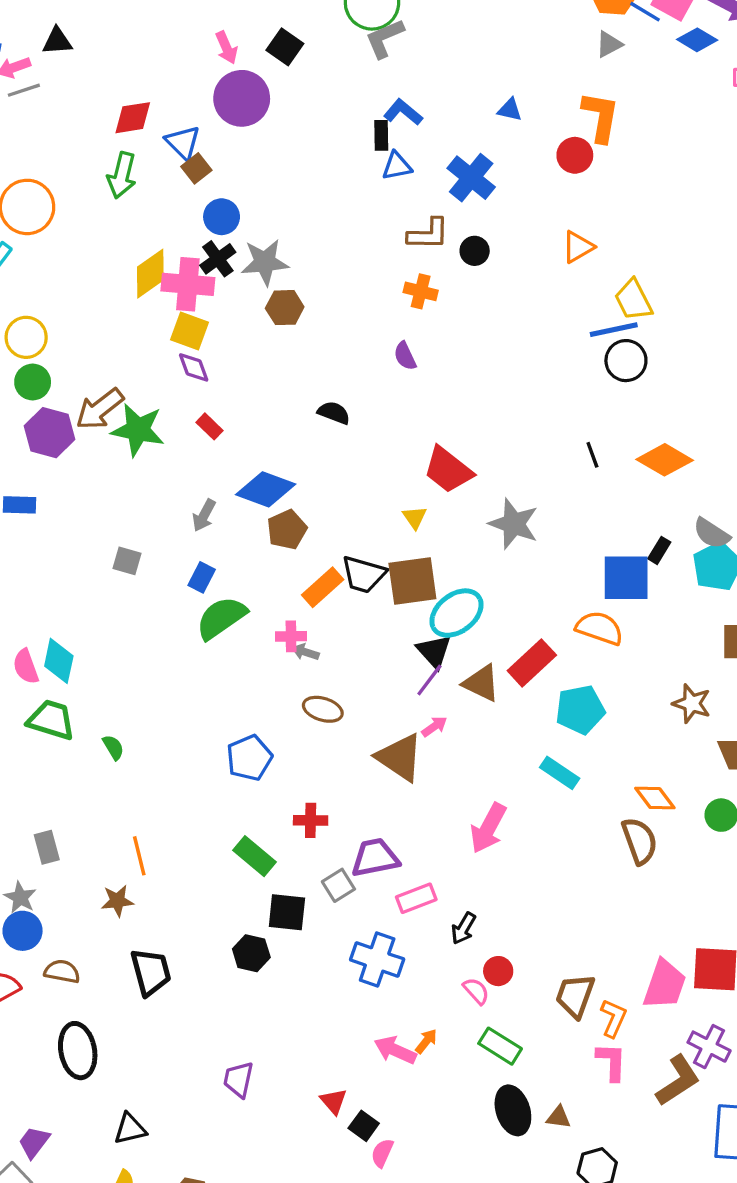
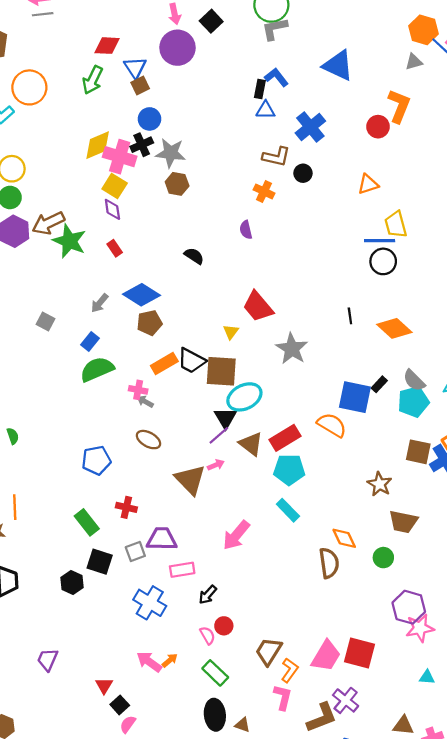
blue triangle: (510, 110) -> (338, 65), moved, size x2.0
cyan pentagon: (580, 710) -> (289, 470), moved

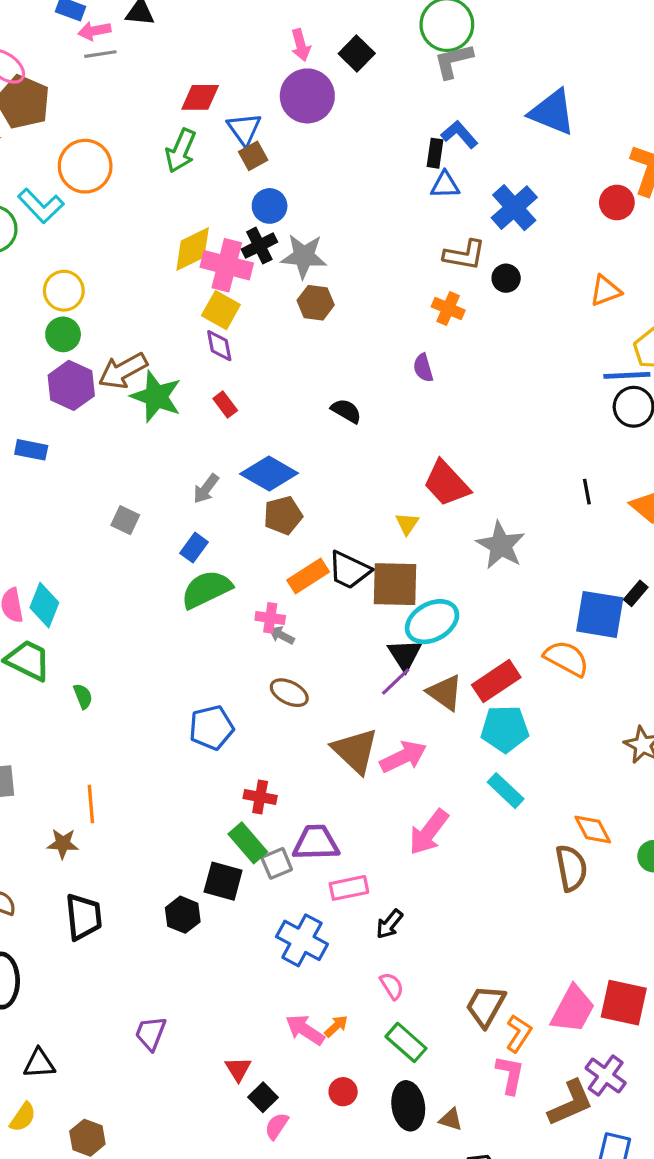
pink arrow: (216, 465) -> (403, 757), moved, size x1.8
green rectangle: (87, 522) -> (248, 843), moved
red circle: (224, 626) -> (343, 1092), moved

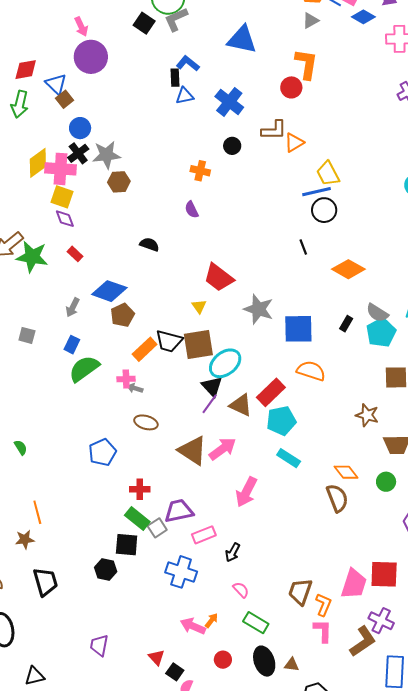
black square: (357, 54) -> (144, 23), moved
brown L-shape: (464, 255) -> (274, 130), moved
black line: (587, 492) -> (303, 247), moved
blue square: (600, 614) -> (298, 329), moved

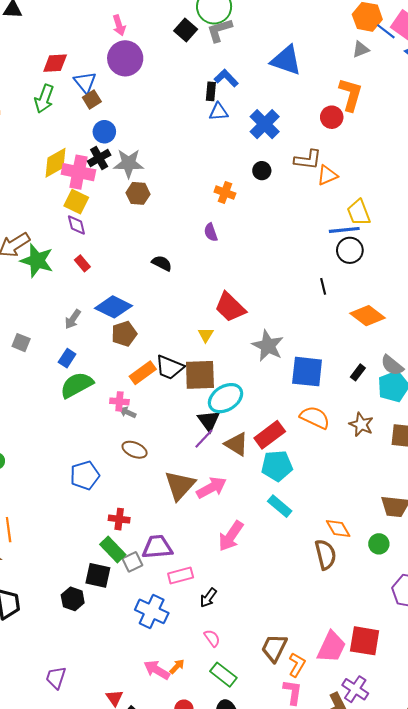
brown star: (367, 415) -> (361, 425), moved
brown triangle: (193, 450) -> (180, 485), turned 32

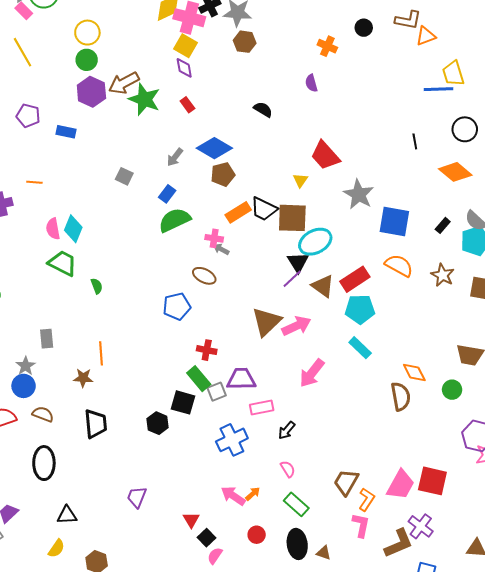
black circle: (350, 250) -> (465, 129), moved
brown ellipse: (135, 450) -> (204, 276), moved
blue cross: (152, 611) -> (232, 440), turned 36

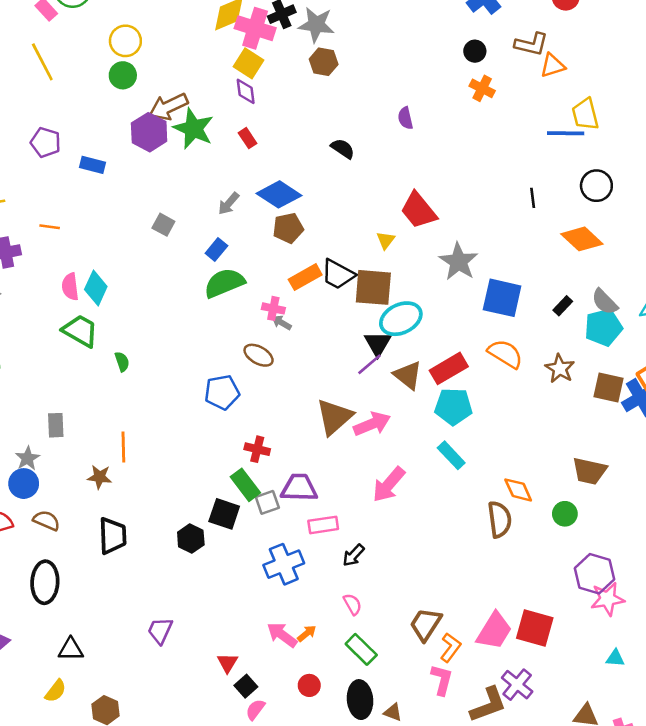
orange cross: (327, 46) -> (482, 88), moved
purple hexagon: (91, 92) -> (149, 132), moved

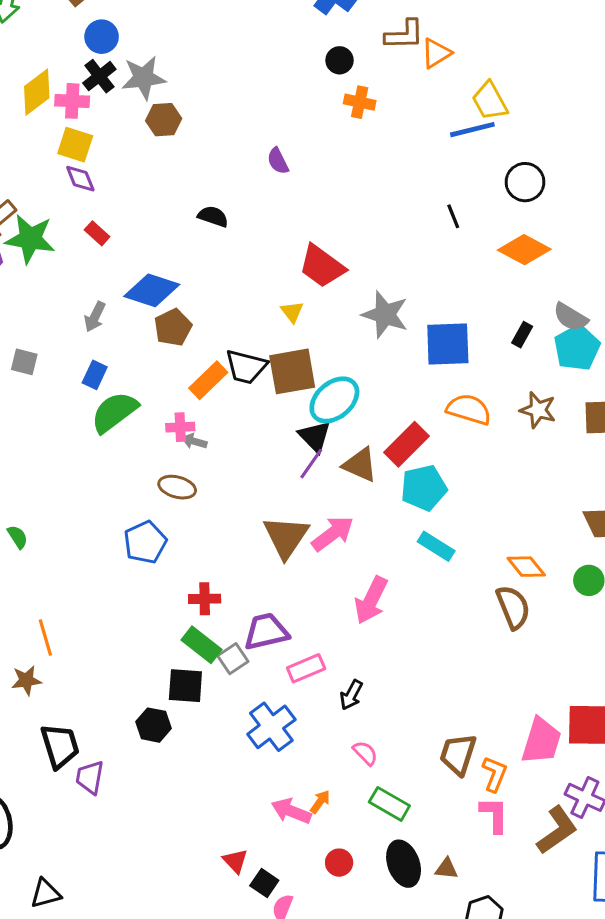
pink cross: (255, 28) -> (72, 101), size x0.7
purple trapezoid: (160, 631) -> (90, 777), moved

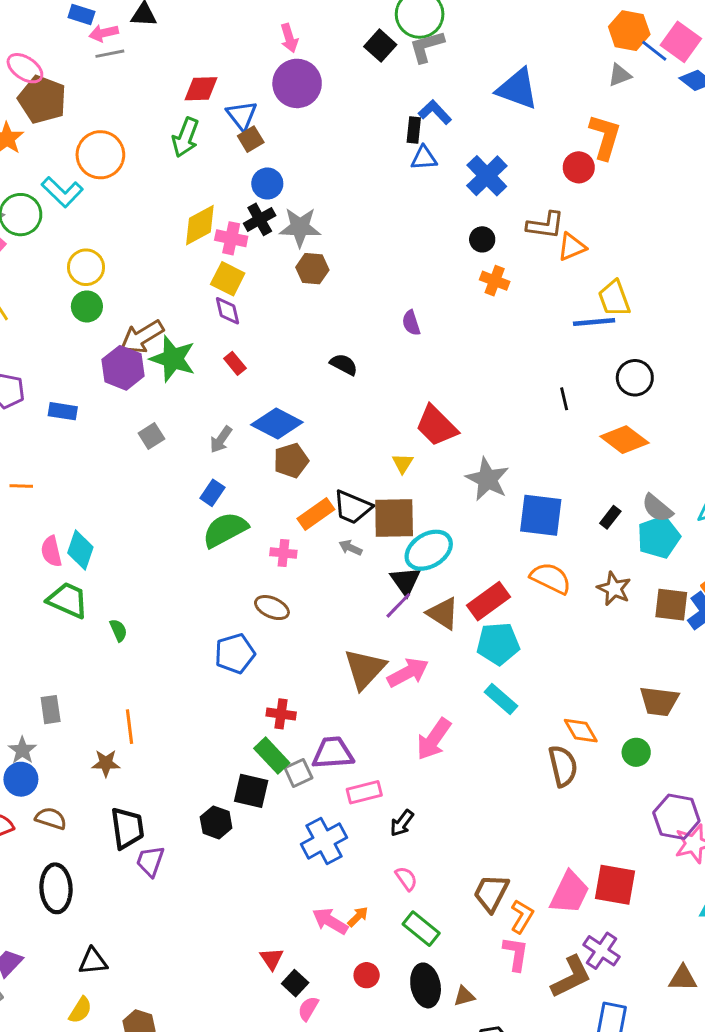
gray square: (24, 362) -> (151, 436), moved, turned 35
gray arrow: (194, 441) -> (350, 548), moved
brown triangle: (446, 869) -> (464, 996), turned -30

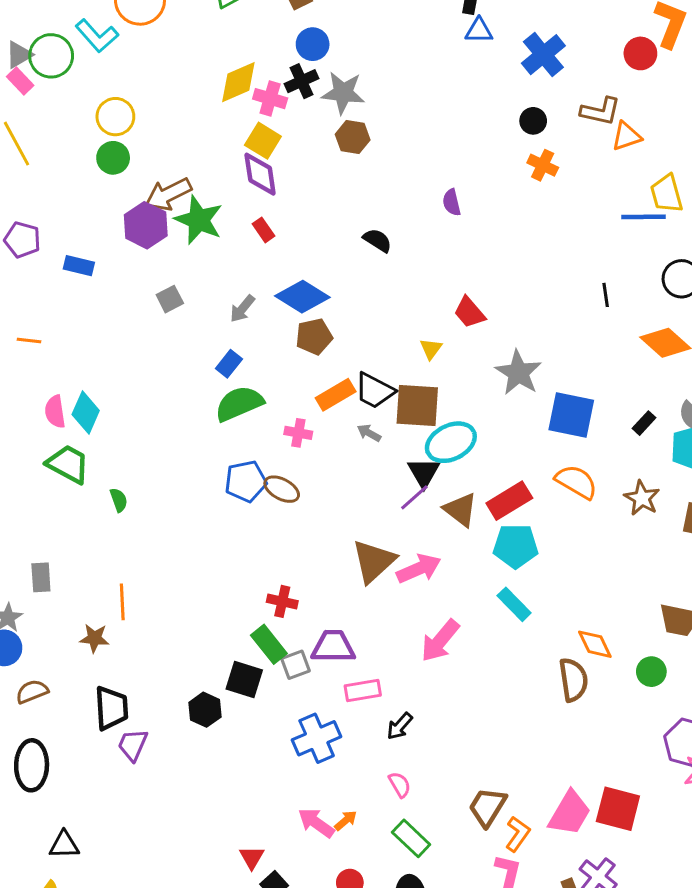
purple diamond: (227, 311) -> (260, 174), size x1.4
red trapezoid: (436, 426) -> (469, 312), size x0.7
blue pentagon: (235, 654) -> (246, 481), moved
brown semicircle: (51, 818) -> (32, 692), turned -44

